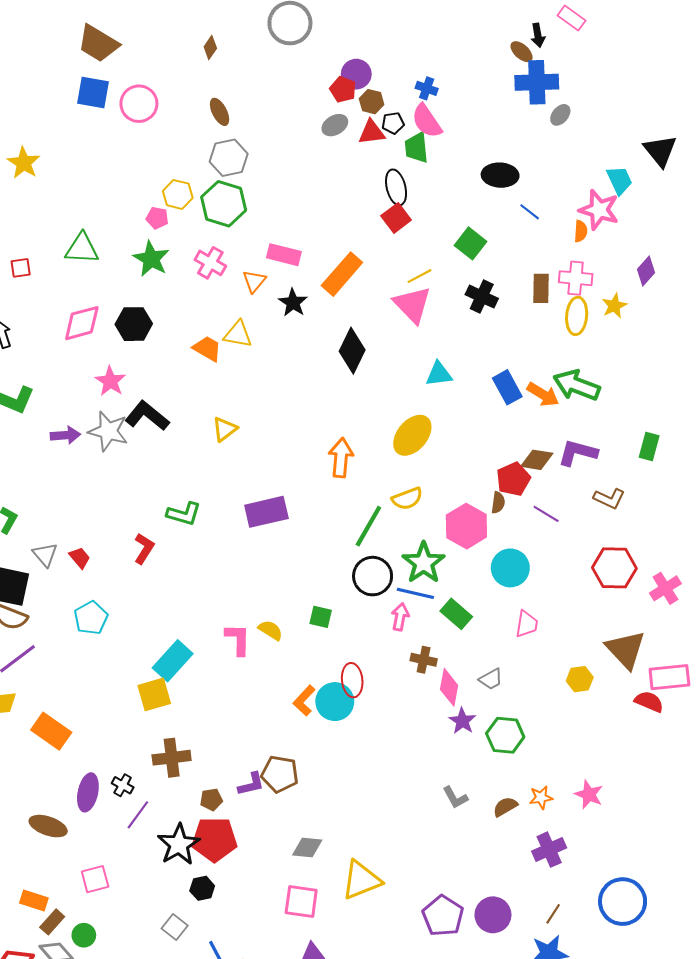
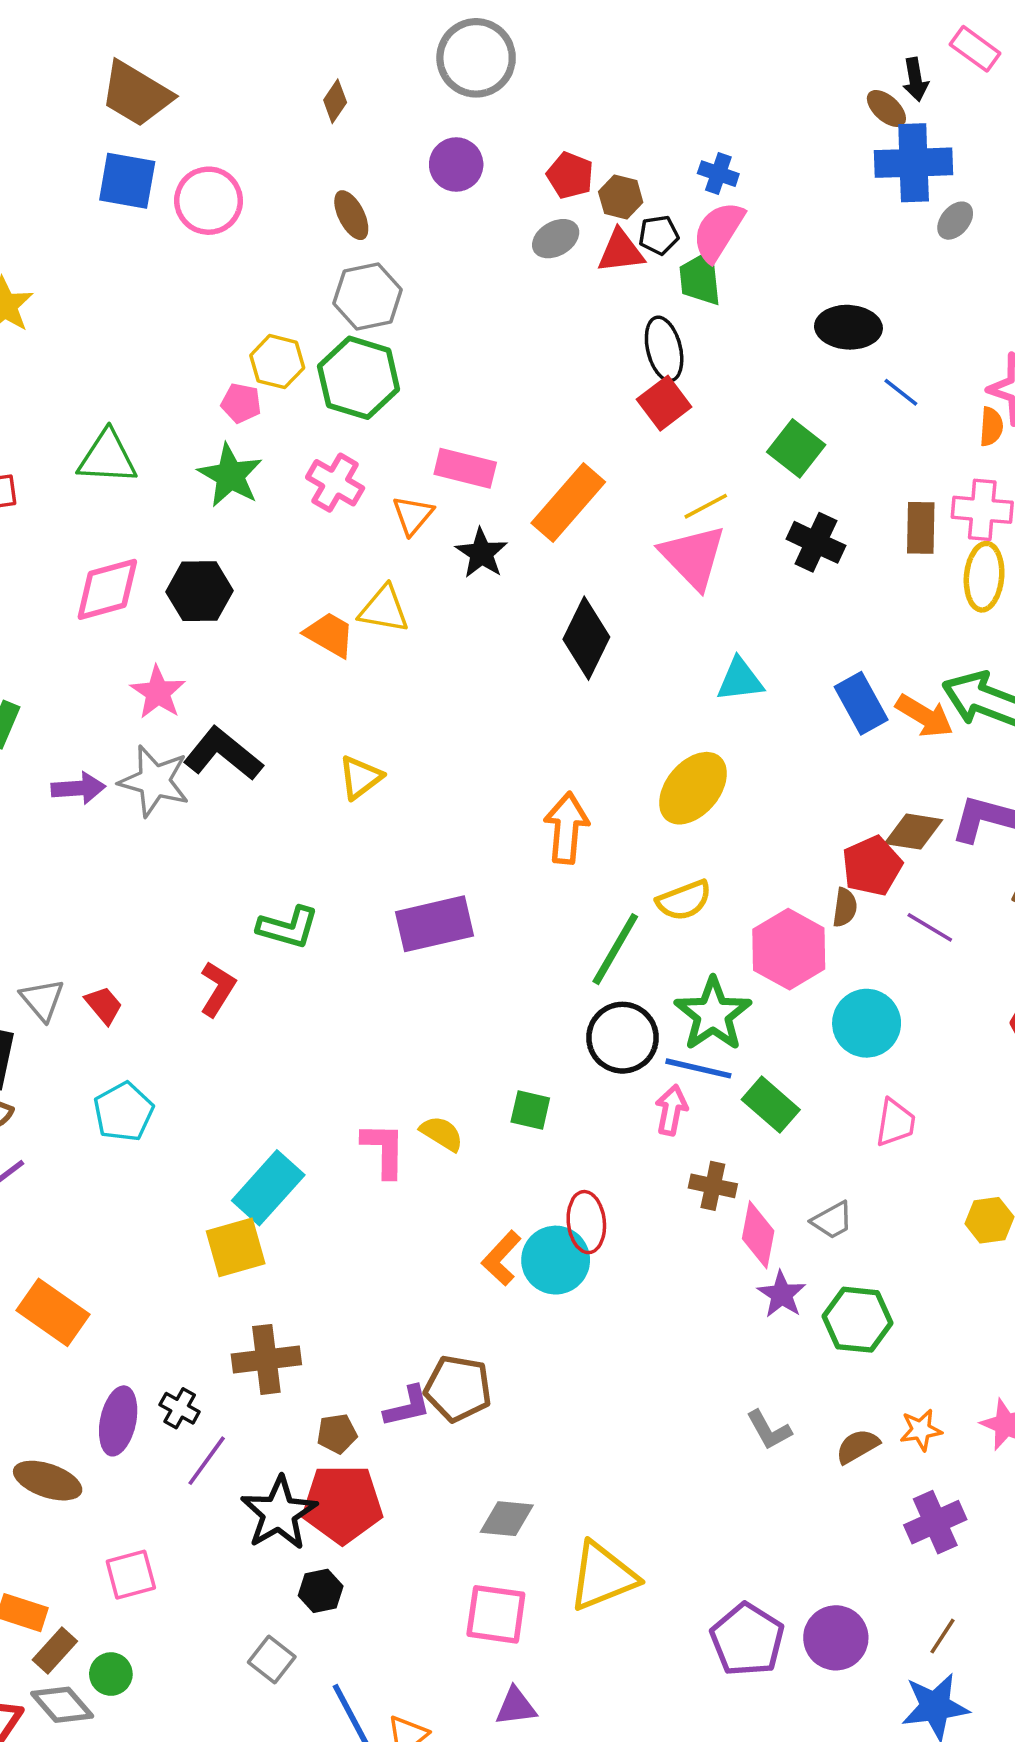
purple circle: (356, 74) -> (456, 165), moved
pink semicircle: (427, 121) -> (718, 231), turned 66

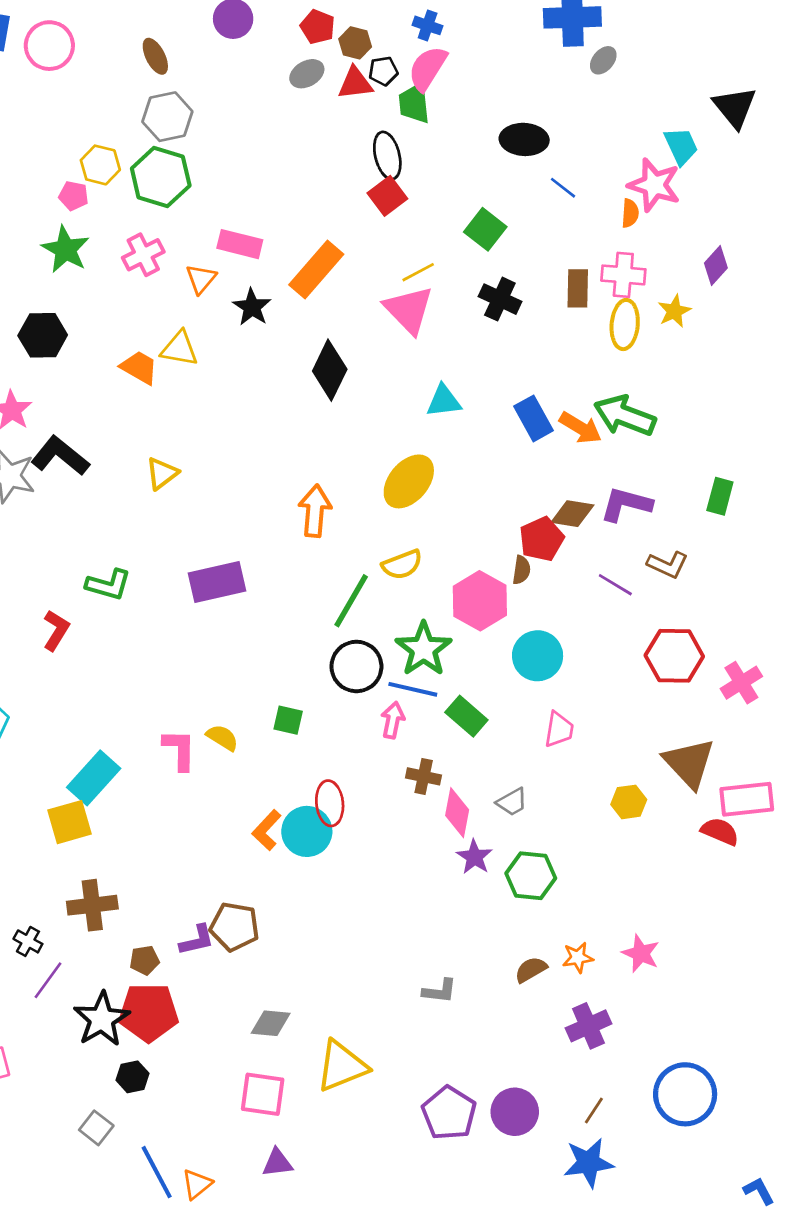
pink cross: (335, 483) -> (143, 255), turned 33
purple line: (930, 927) -> (615, 585), moved
gray L-shape: (769, 1430) -> (440, 991), moved, turned -54

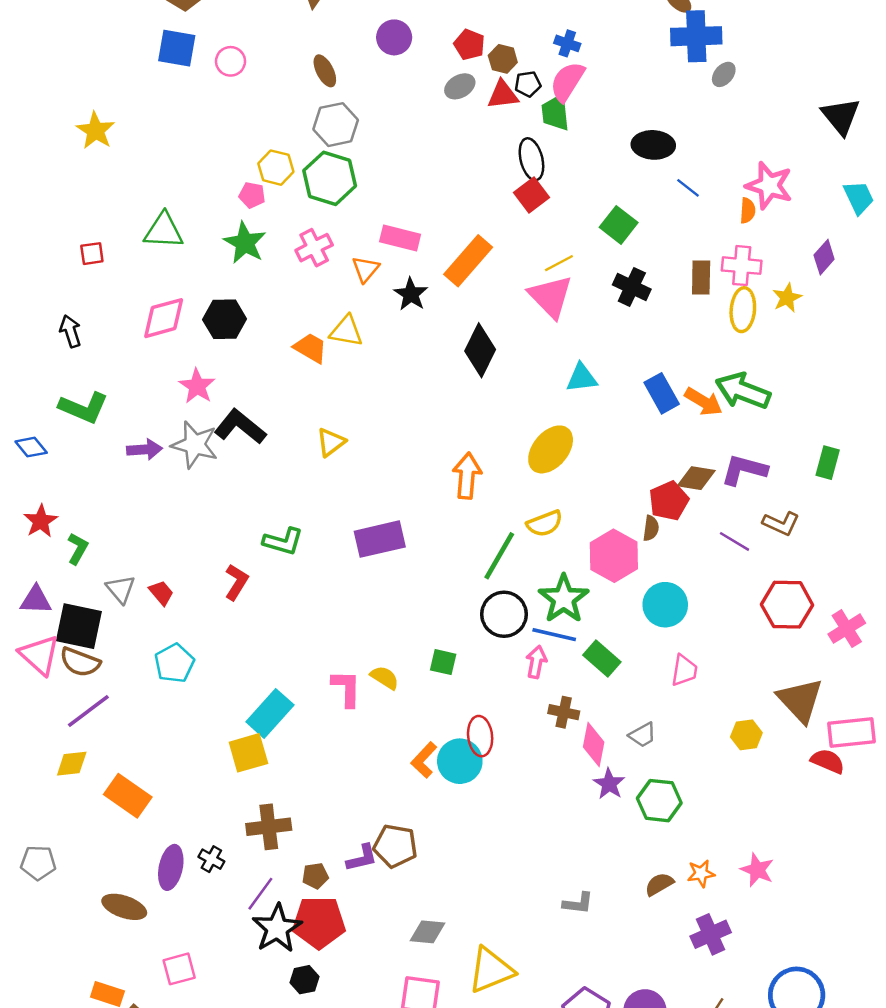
pink circle: (49, 46) -> (230, 61), size x0.7
cyan trapezoid: (681, 146) -> (859, 197), moved
purple line: (48, 980) -> (260, 894), moved

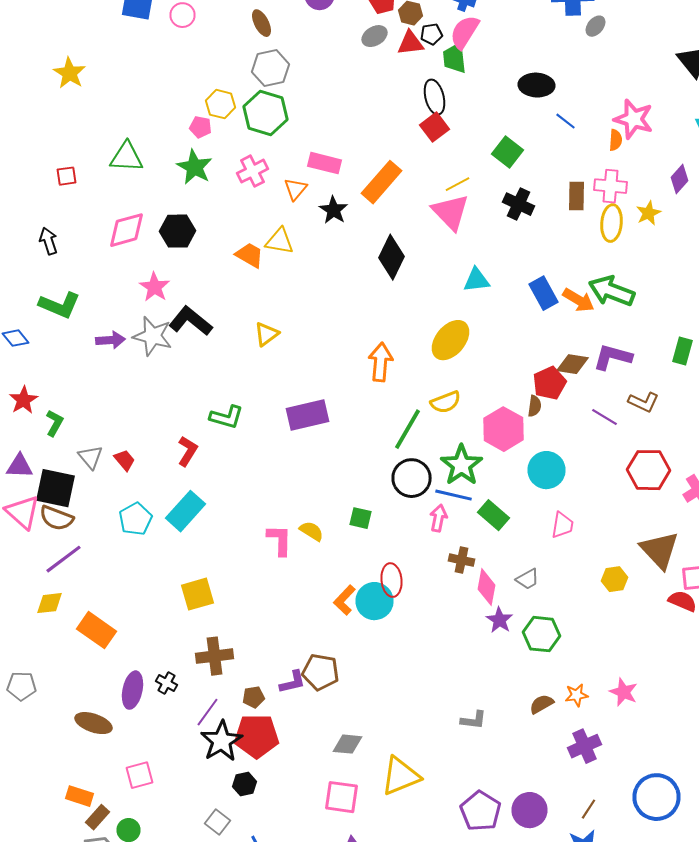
cyan rectangle: (270, 713) -> (186, 511), moved

